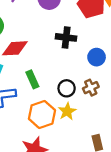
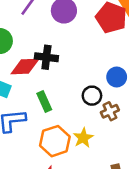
black cross: (66, 37) -> (46, 57), moved
black circle: (67, 88) -> (92, 96), moved

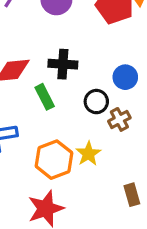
black cross: (46, 57) -> (63, 64), moved
green rectangle: (44, 102) -> (45, 97), moved

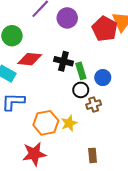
green rectangle: (45, 97) -> (81, 71), moved

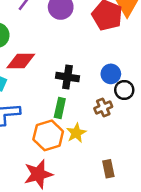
black cross: (63, 61) -> (67, 77), moved
green rectangle: (81, 71) -> (60, 108), moved, turned 35
black circle: (81, 90) -> (124, 90), moved

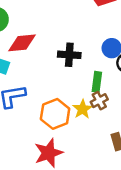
brown cross: (103, 107) -> (99, 101), moved
green rectangle: (60, 108) -> (97, 82), moved

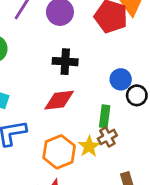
red diamond: (22, 43) -> (59, 100), moved
black cross: (69, 55) -> (65, 62), moved

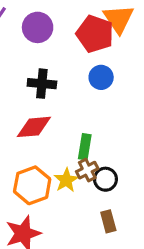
blue circle: (121, 79) -> (101, 77), moved
black circle: (137, 95) -> (105, 179), moved

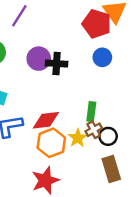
purple circle: (38, 27) -> (39, 59), moved
red diamond: (34, 127) -> (46, 120), moved
brown rectangle: (108, 221) -> (111, 169), size x1.5

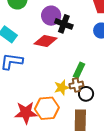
red diamond: (46, 120) -> (46, 41), moved
orange hexagon: (51, 143) -> (47, 108), moved

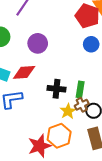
black cross: (64, 24) -> (57, 89), moved
red diamond: (46, 41) -> (24, 72), moved

